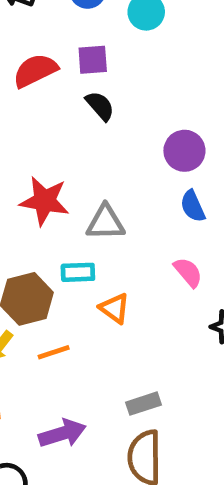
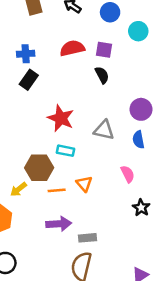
gray triangle: (105, 223) -> (104, 130), moved
cyan rectangle: (78, 272) -> (66, 151), moved
orange line: (54, 352) -> (57, 190), moved
purple arrow: (62, 433) -> (59, 224), moved

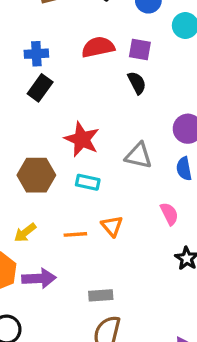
brown hexagon: (39, 168) -> (36, 175), moved
purple arrow: (59, 224) -> (39, 278), moved
gray rectangle: (88, 238) -> (101, 295), moved

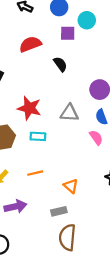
purple square: (140, 50) -> (68, 33), moved
pink semicircle: (169, 214) -> (96, 138), moved
orange triangle: (112, 226) -> (71, 186), moved

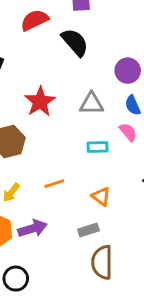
black semicircle: (60, 64) -> (75, 42), size x1.5
red star: (29, 108) -> (40, 102), turned 30
cyan rectangle: (38, 136) -> (97, 147), moved

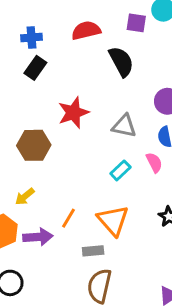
cyan rectangle: (97, 147) -> (120, 170), turned -54
orange line: (54, 184) -> (69, 218), moved, turned -54
orange triangle: (101, 196) -> (113, 220), size x1.6

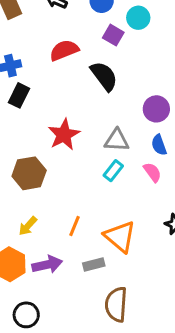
purple square: (136, 23) -> (113, 35), turned 30
cyan rectangle: (120, 170) -> (113, 171), moved
orange line: (69, 218) -> (74, 226), moved
gray rectangle: (93, 251) -> (94, 264), moved

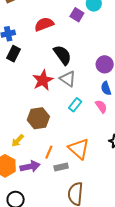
black semicircle: (104, 76) -> (62, 55), moved
gray triangle: (117, 140) -> (68, 79), moved, turned 30
brown hexagon: (29, 173) -> (38, 118), moved
orange line: (74, 226) -> (49, 152), moved

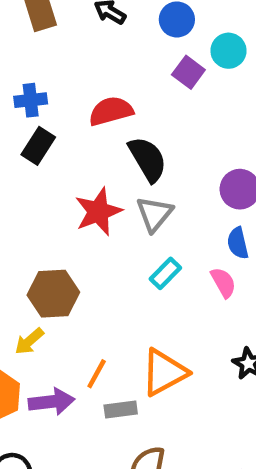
red semicircle: (44, 24) -> (111, 111), moved
gray triangle: (68, 79) -> (154, 214), turned 30
brown hexagon: (38, 118) -> (53, 294), moved
orange triangle: (79, 149) -> (164, 372), turned 45

